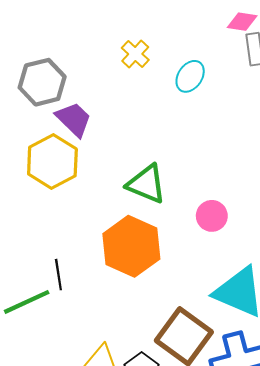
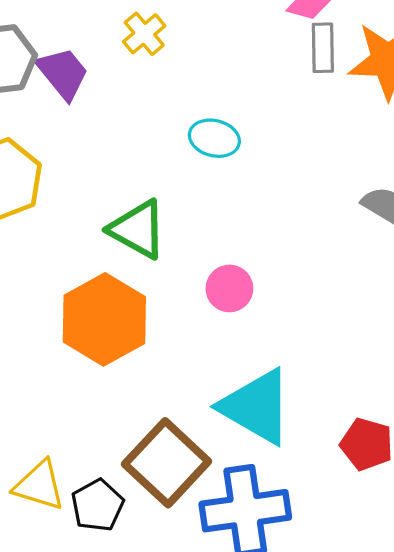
cyan ellipse: (190, 76) -> (214, 138), moved, turned 64
purple trapezoid: (74, 119) -> (63, 73), moved

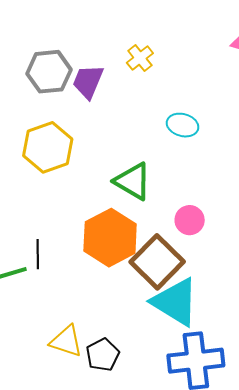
purple trapezoid: (63, 73) -> (88, 82), turned -120
cyan triangle: (256, 407) -> (175, 302), moved
brown square: (167, 463) -> (157, 262), moved

